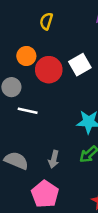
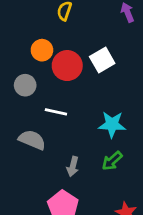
white line: (28, 111) -> (56, 112), moved
gray semicircle: (16, 161) -> (32, 140), moved

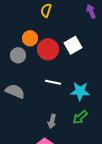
gray circle: (25, 85) -> (18, 55), moved
white line: (56, 112) -> (53, 82), moved
gray semicircle: (32, 140) -> (15, 91), moved

